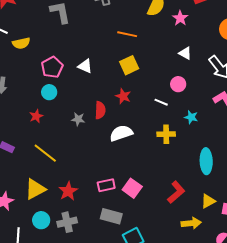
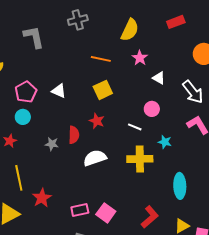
pink star: (180, 18) -> (140, 58), moved
yellow cross: (166, 134) -> (140, 159), size x1.4
yellow line: (45, 153) -> (19, 178), turned 40
red star: (68, 191) -> (42, 198), moved

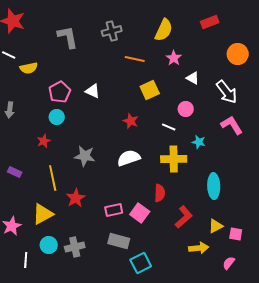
gray cross: (78, 20) -> (112, 31), moved
yellow square: (103, 90) -> (150, 90), moved
red semicircle: (74, 135) -> (160, 193), moved
gray star: (52, 144) -> (85, 156), moved, size x1.5

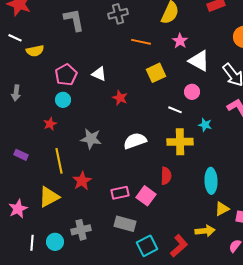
white triangle: (193, 78) -> (199, 61), size x1.6
red star: (131, 121) -> (120, 98), moved
cyan ellipse: (214, 186) -> (211, 181), moved
red L-shape: (184, 217) -> (179, 246), moved
cyan circle: (49, 245) -> (55, 242), moved

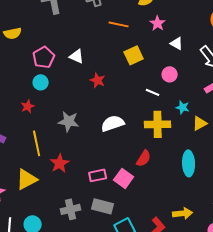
white triangle: (199, 61) -> (177, 43), size x0.6
red semicircle: (166, 176) -> (144, 158), turned 30
yellow triangle: (222, 209) -> (200, 123), moved
gray cross: (81, 230) -> (71, 209), moved

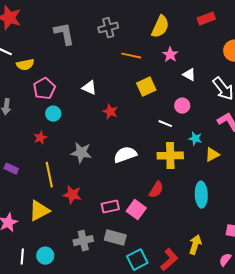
pink pentagon: (44, 57) -> (44, 89), moved
red star: (60, 163) -> (72, 195), turned -30
yellow arrow: (183, 213) -> (195, 245), turned -66

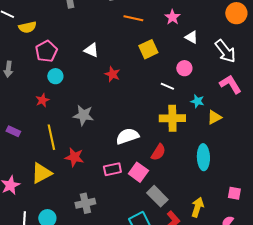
white semicircle: (125, 155) -> (127, 136), moved
gray rectangle: (115, 238) -> (157, 196), moved, turned 30

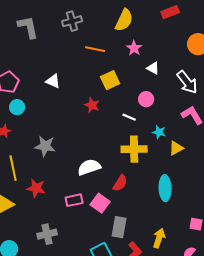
red star: (112, 74) -> (92, 105), moved
gray rectangle: (157, 196) -> (119, 227), turned 55

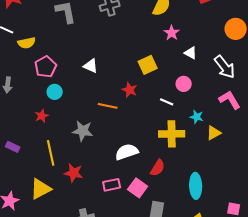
orange line: (95, 49) -> (108, 106), moved
cyan ellipse: (165, 188) -> (196, 186), moved

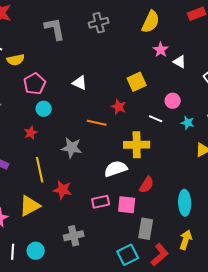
white triangle: (191, 53) -> (180, 62), moved
cyan star: (197, 117) -> (188, 123), moved
yellow cross: (172, 134) -> (137, 145), moved
pink square: (138, 188) -> (127, 205), turned -30

